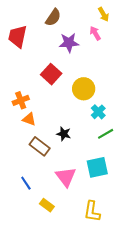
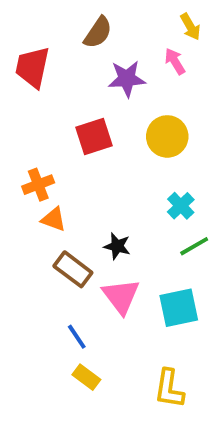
red square: (51, 74) -> (94, 136), turned 30
yellow circle: (84, 89) -> (167, 136), moved
pink triangle: (66, 177) -> (121, 296), moved
blue line: (26, 183) -> (77, 337), moved

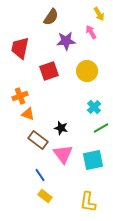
red trapezoid: (32, 67) -> (20, 48), moved

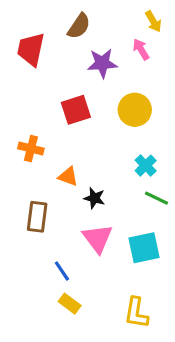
red trapezoid: (20, 48) -> (31, 49), moved
orange cross: (20, 96) -> (31, 149), turned 35
orange triangle: (28, 114) -> (68, 176), moved
green line: (101, 128) -> (156, 198), turned 56
brown rectangle: (38, 140) -> (37, 217), moved, turned 60

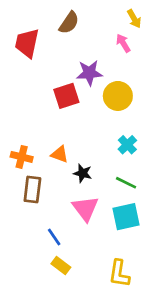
purple star: (102, 63) -> (89, 73), moved
orange cross: (31, 149) -> (22, 157), moved
green line: (156, 198) -> (126, 183), moved

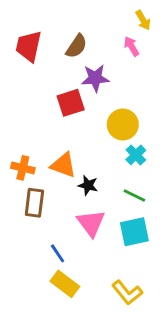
brown semicircle: (69, 23) -> (76, 46), moved
yellow circle: (118, 96) -> (123, 125), moved
orange triangle: (60, 154) -> (63, 165), size x1.4
yellow rectangle: (61, 265) -> (65, 284), size x1.4
yellow L-shape: (119, 274) -> (127, 293), turned -48

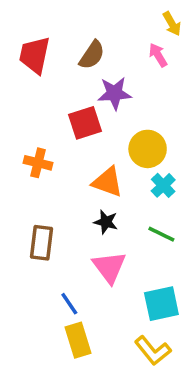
orange triangle: (63, 165) -> (108, 182), moved
orange cross: (23, 168) -> (38, 163), moved
cyan square: (134, 232) -> (161, 304), moved
yellow rectangle: (65, 284) -> (78, 340), turned 36

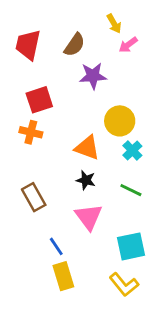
yellow arrow: (172, 24) -> (114, 24), moved
pink arrow: (158, 55) -> (128, 45), turned -96
red square: (85, 123) -> (39, 100), moved
brown rectangle: (41, 243) -> (34, 197), turned -36

